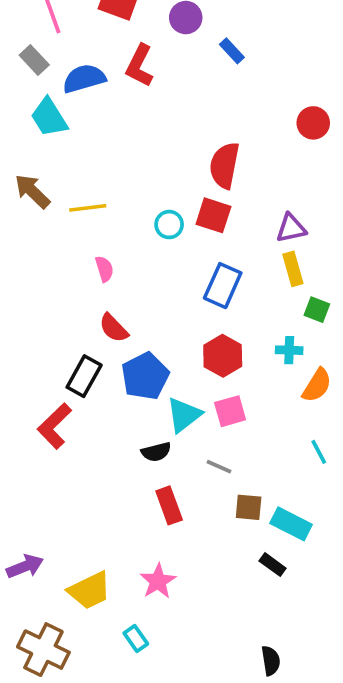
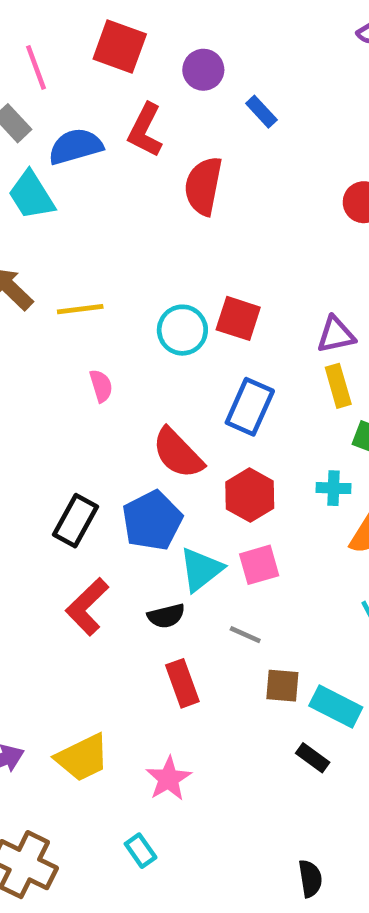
red semicircle: (225, 165) -> (203, 186), moved
cyan circle: (169, 225) -> (182, 330), size x1.4
red semicircle: (114, 328) -> (178, 453), moved, size x1.4
red L-shape: (54, 426) -> (87, 607), moved
yellow trapezoid: (90, 590) -> (82, 758), moved

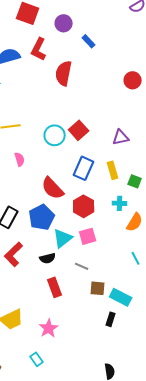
red square: (238, 318) -> (79, 130), turned 30
yellow rectangle: (338, 386) -> (113, 170), moved
black rectangle: (313, 758) -> (111, 319), turned 72

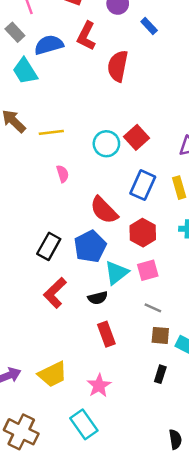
gray line: (82, 266) -> (153, 308), moved
black rectangle: (111, 319) -> (160, 374), moved
cyan rectangle: (37, 359) -> (84, 424), size x1.6

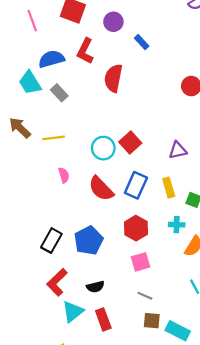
gray rectangle: (15, 32) -> (59, 93), moved
red semicircle: (104, 210) -> (101, 189), moved
cyan triangle: (116, 273) -> (73, 312), moved

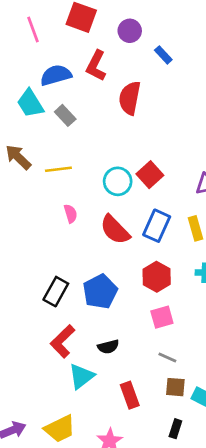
red rectangle: (103, 319) -> (130, 395), moved

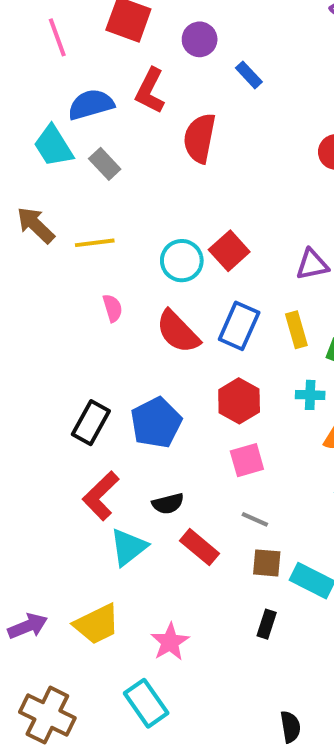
red rectangle: (130, 395) -> (200, 547), moved, turned -30

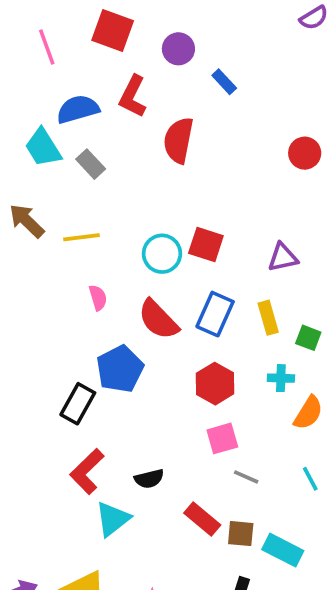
red square: (229, 251) -> (206, 245), turned -30
blue pentagon: (156, 423) -> (120, 369), moved
gray line: (255, 519) -> (246, 477), moved
red rectangle: (200, 547) -> (202, 519), moved

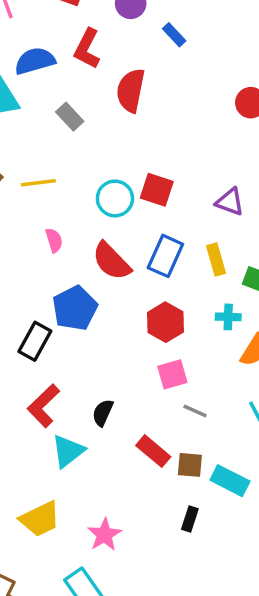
gray rectangle: (91, 164) -> (70, 117), moved
purple triangle: (283, 257) -> (230, 202), turned 32
black semicircle: (149, 479) -> (103, 413), turned 128

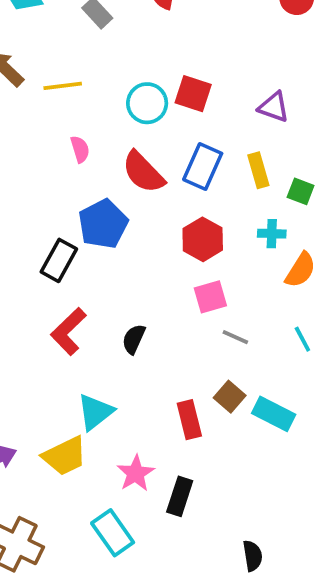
cyan triangle: (68, 451) -> (95, 412), moved
red rectangle: (153, 451) -> (189, 420), moved, turned 36
brown square: (190, 465) -> (230, 397), turned 36
black rectangle: (190, 519) -> (180, 496), moved, size x1.4

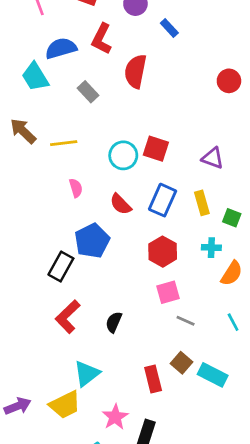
red semicircle: (143, 172) -> (121, 204), size x0.7

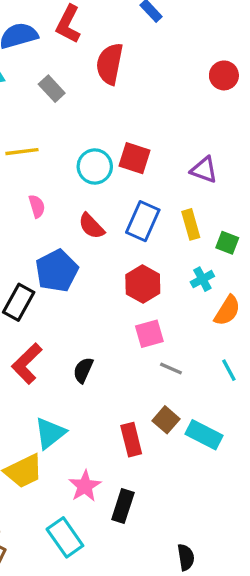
cyan cross: (211, 248) -> (202, 279), turned -30

